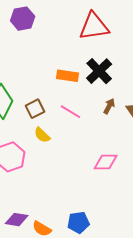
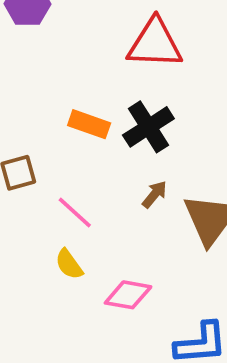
pink line: (71, 112) -> (75, 213), moved
yellow semicircle: (42, 135) -> (69, 264), moved

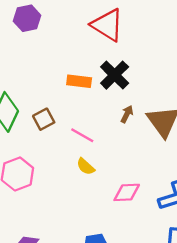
red triangle: (155, 44) -> (107, 25), turned 42
pink diamond: (128, 295) -> (127, 192), moved

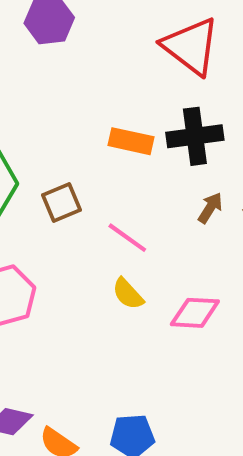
black cross: (115, 75) -> (195, 136), turned 32
pink diamond: (127, 192) -> (195, 313), moved

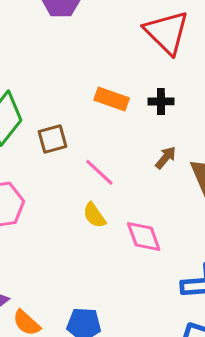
black cross: (195, 136) -> (161, 101), size x0.6
pink diamond: (195, 313) -> (144, 236), turned 60

